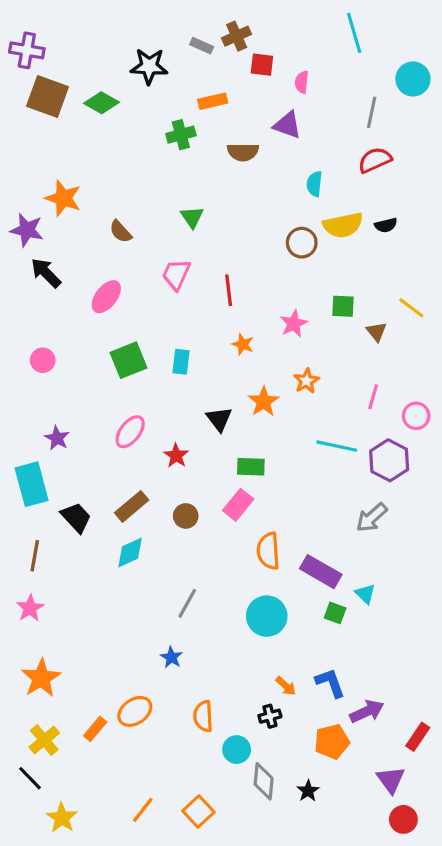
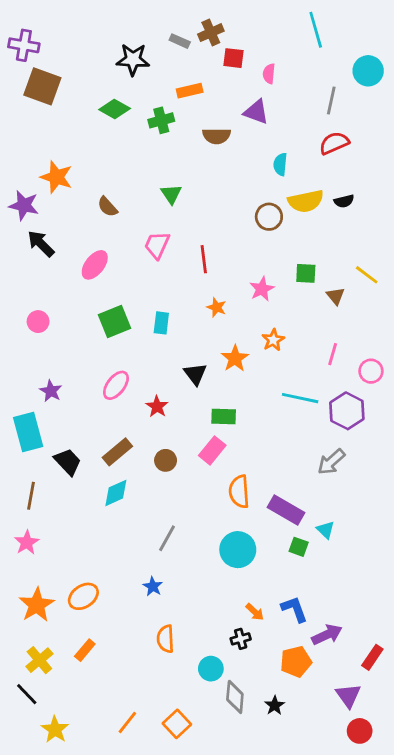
green diamond: (101, 103) -> (115, 109), moved
orange ellipse: (135, 711) -> (83, 596), moved
orange semicircle: (203, 716) -> (166, 639), moved

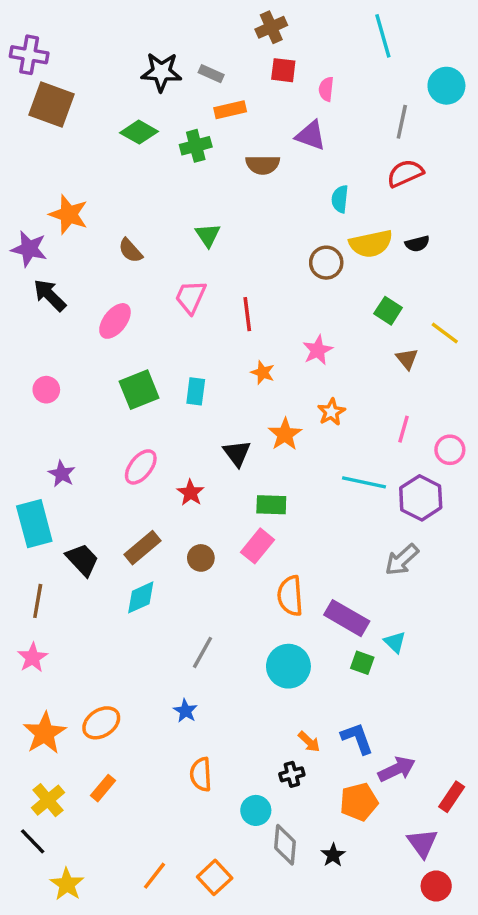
brown cross: (211, 33) -> (271, 27), moved
gray rectangle: (180, 41) -> (211, 74), moved
green square: (306, 273) -> (388, 311), moved, turned 30

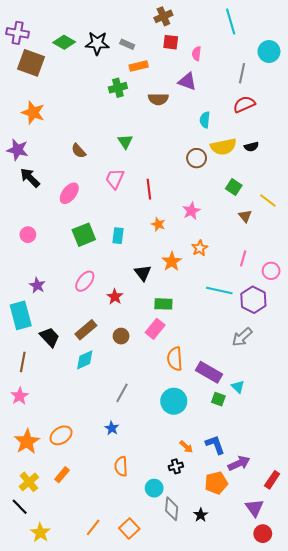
green diamond: (139, 132) -> (64, 42), moved
orange star: (69, 214) -> (33, 113), moved

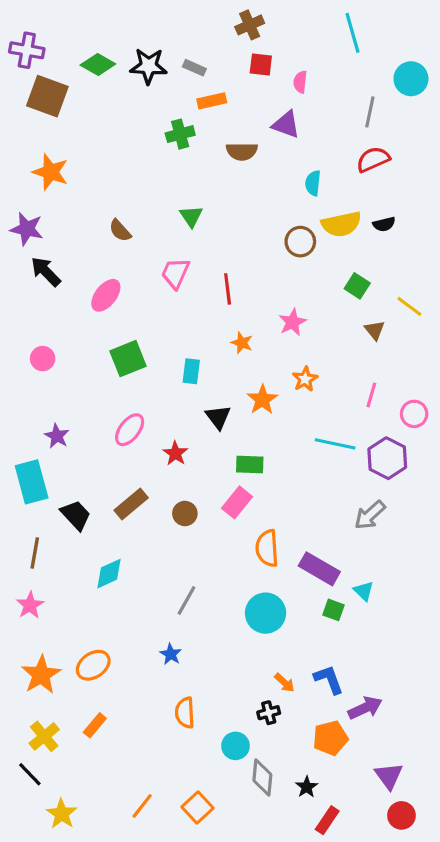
cyan rectangle: (118, 236) -> (191, 371), moved
cyan diamond: (85, 360) -> (109, 574), moved
red rectangle: (272, 480) -> (327, 820), moved

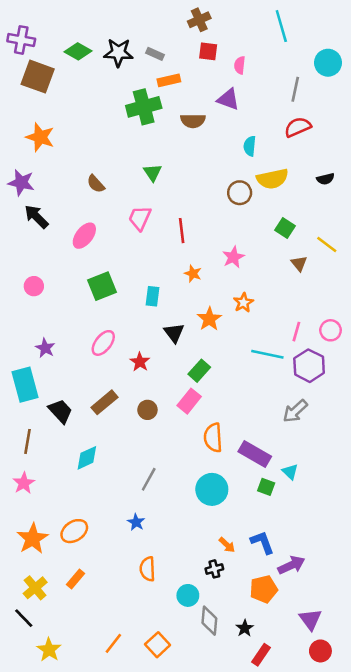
green cross: (180, 134) -> (144, 107), size x1.5
black semicircle: (384, 224) -> (325, 179), moved
pink line: (371, 395) -> (296, 332), moved
green rectangle: (250, 464) -> (199, 371), turned -50

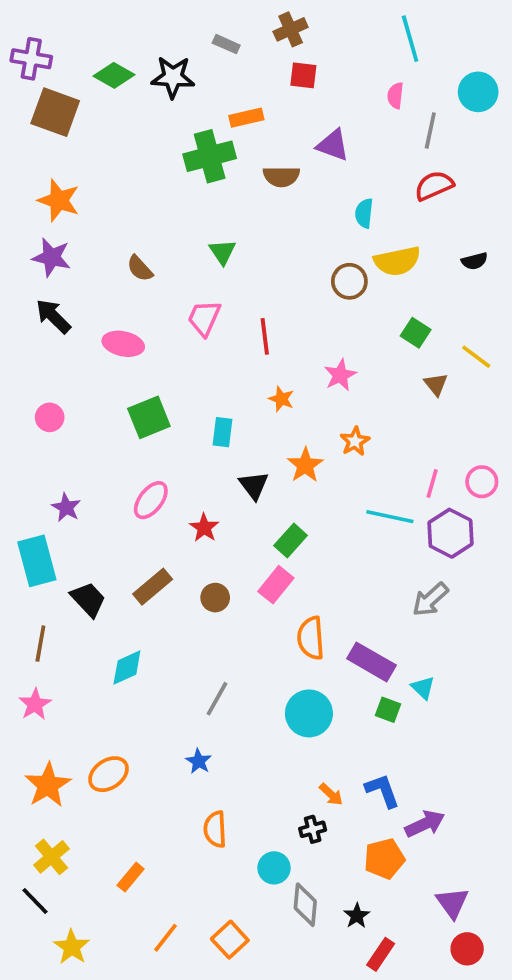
gray rectangle: (155, 54) -> (226, 44), moved
pink semicircle: (240, 65) -> (395, 96), moved
purple star: (21, 183) -> (51, 257), moved
pink ellipse: (84, 236) -> (123, 344), turned 64
orange rectangle: (76, 579) -> (131, 877), moved

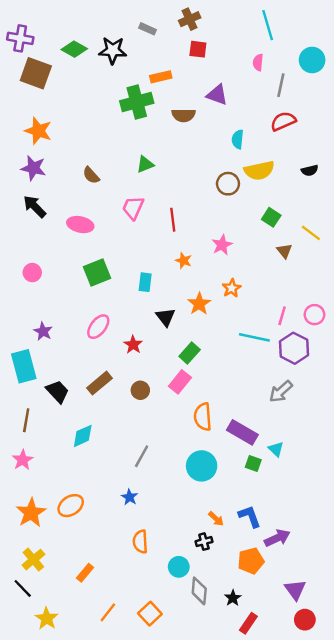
green triangle: (223, 252) -> (145, 164), turned 42

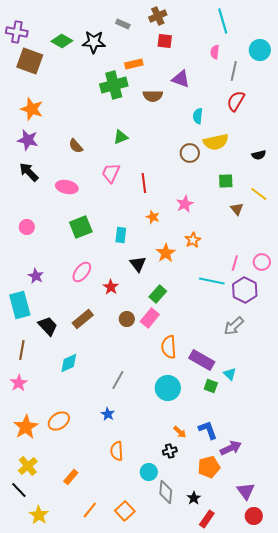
red semicircle: (283, 121) -> (236, 101), turned -35
black semicircle: (310, 170) -> (259, 155), moved
green square: (271, 217) -> (226, 181), turned -35
brown circle: (140, 390) -> (127, 319), moved

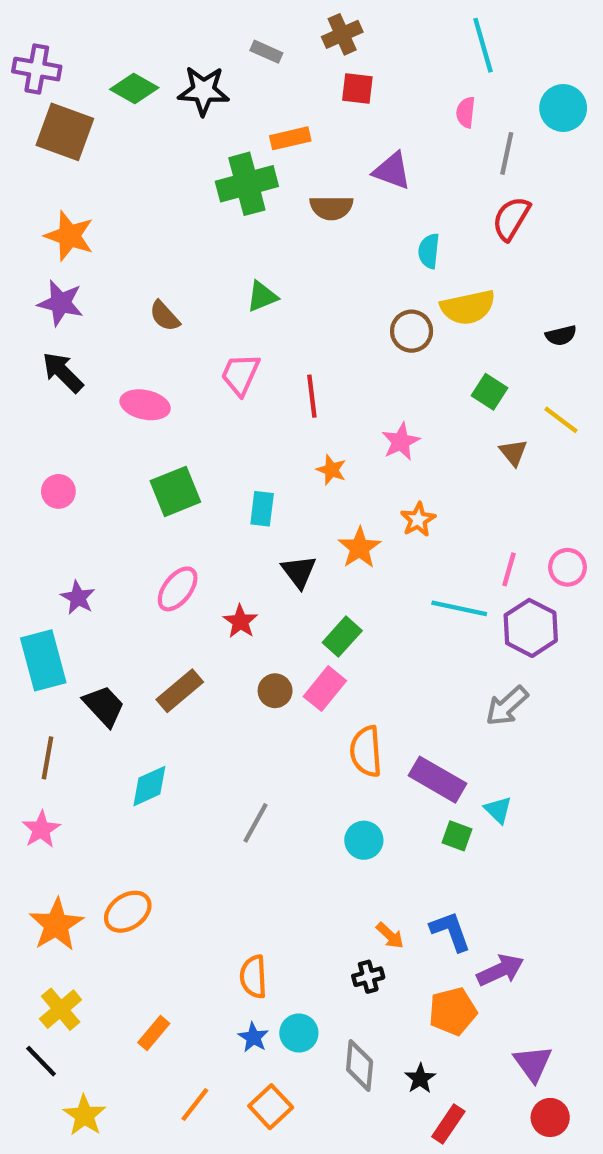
green square: (226, 181) -> (490, 392), turned 35
cyan circle: (168, 388) -> (364, 840), size x0.7
blue star: (108, 414) -> (253, 1037), moved
cyan circle: (149, 472) -> (299, 1033), moved

